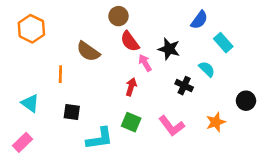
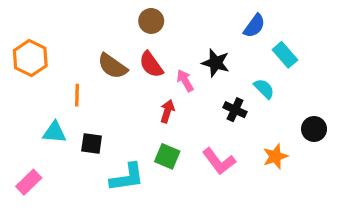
orange hexagon: (31, 29) -> (30, 58), moved
red semicircle: (130, 41) -> (151, 64), moved
cyan triangle: (30, 103) -> (54, 132), moved, turned -30

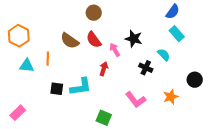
blue semicircle: (254, 26) -> (173, 12), moved
cyan triangle: (54, 132) -> (27, 66), moved
green square: (167, 156) -> (104, 118), moved
cyan L-shape: (127, 177) -> (81, 87), moved

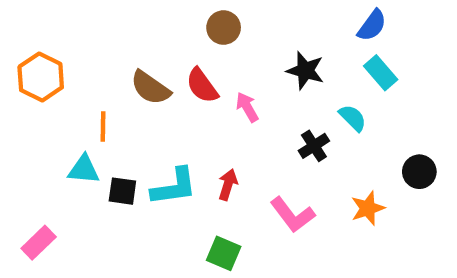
brown circle: (94, 13) -> (224, 28), moved
black star: (134, 39) -> (305, 71), moved
cyan triangle: (27, 66) -> (84, 170), moved
black cross: (146, 68) -> (314, 146), turned 32
red arrow: (104, 69) -> (228, 185), moved

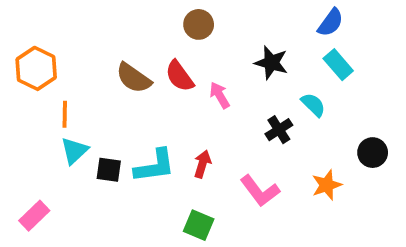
orange line: (103, 126) -> (65, 114), moved
cyan triangle: (84, 170) -> (74, 151), turned -48

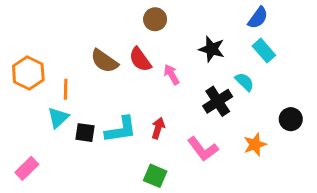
orange hexagon: (36, 68) -> (28, 73), moved
orange line: (65, 114) -> (66, 89), moved
black cross: (279, 130) -> (218, 101), size x1.4

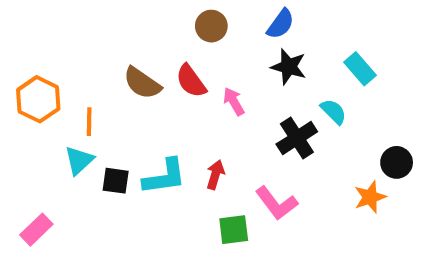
blue semicircle: (258, 18) -> (281, 24), moved
orange star: (255, 144) -> (370, 197), moved
green square: (155, 176) -> (234, 230), moved, turned -30

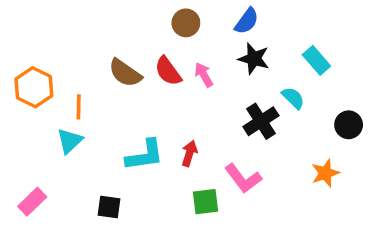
pink arrow: (234, 101) -> (204, 75), moved
black circle: (397, 162) -> (349, 125), moved
black square: (116, 181) -> (109, 207), moved

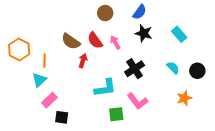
cyan semicircle: (293, 98) -> (173, 68), moved
black cross: (261, 121) -> (135, 69), moved
red arrow: (189, 153) -> (83, 61), moved
cyan L-shape: (145, 155) -> (105, 88), moved
pink rectangle: (32, 202) -> (49, 100), moved

